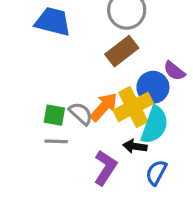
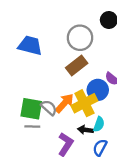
green square: (54, 115) -> (31, 109), size x1.5
cyan semicircle: (155, 125) -> (99, 124), moved, size x0.6

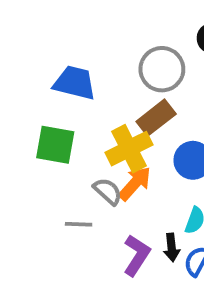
yellow cross: (84, 103) -> (129, 149), moved
green square: (31, 109) -> (55, 145), moved
black arrow: (86, 130) -> (172, 248), moved, turned -104

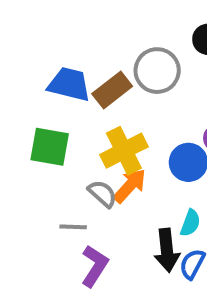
brown rectangle: (156, 118) -> (112, 90), moved
black arrow: (172, 248) -> (167, 250), size x1.5
purple L-shape: (137, 255) -> (95, 266), moved

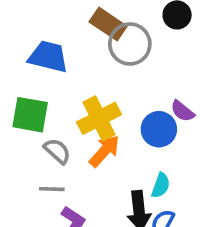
brown rectangle: (112, 90) -> (108, 24), moved, turned 72
gray semicircle: (102, 194) -> (57, 151), moved

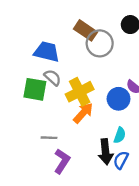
gray semicircle: (57, 151) -> (53, 78), moved

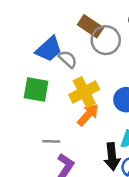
blue trapezoid: (47, 52) -> (49, 49), turned 124
gray semicircle: (53, 78) -> (68, 59), moved

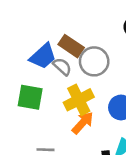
brown rectangle: (90, 26) -> (71, 46), moved
gray circle: (106, 40) -> (94, 61), moved

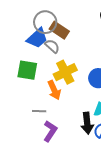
gray circle: (94, 61) -> (45, 22), moved
orange arrow: (83, 123) -> (54, 90), moved, turned 114

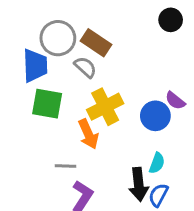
gray circle: (45, 22) -> (58, 38), moved
blue trapezoid: (37, 38) -> (35, 66), moved, turned -50

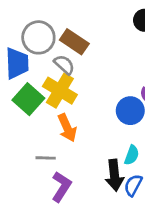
green square: (47, 104) -> (28, 99), turned 32
yellow cross: (105, 107) -> (60, 91), moved, turned -32

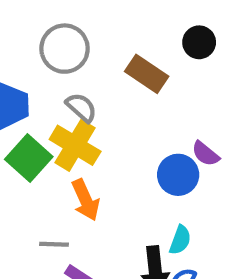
gray circle: (38, 37) -> (65, 49), moved
brown rectangle: (74, 42) -> (147, 74), moved

